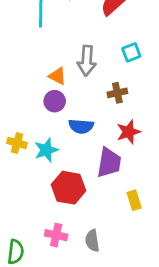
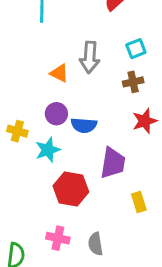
brown cross: (117, 93) -> (133, 82), moved
purple circle: (55, 101) -> (56, 114), moved
red star: (129, 132) -> (145, 121), moved
yellow cross: (17, 143) -> (17, 131), moved

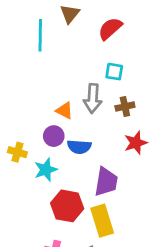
cyan square: (136, 49) -> (114, 72), moved, turned 30
gray arrow: (90, 57) -> (93, 98), moved
orange triangle: (59, 73) -> (64, 111), moved
yellow rectangle: (139, 202) -> (102, 221), moved, size x1.6

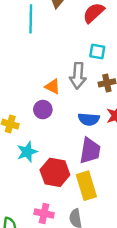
blue semicircle: (79, 147) -> (89, 119), moved
cyan star: (46, 170) -> (27, 152), moved

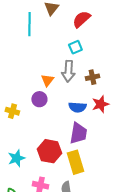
cyan square: (97, 51) -> (75, 47), moved, turned -32
orange triangle: (53, 87) -> (47, 80), turned 40
cyan star: (27, 152) -> (16, 158), moved

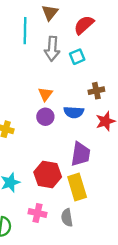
gray arrow: (68, 71) -> (52, 49), moved
purple circle: (39, 99) -> (45, 117), moved
blue semicircle: (77, 107) -> (74, 112), moved

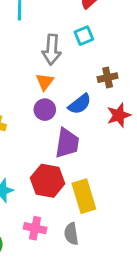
gray arrow: (52, 49) -> (52, 50), moved
blue semicircle: (74, 112) -> (80, 104), turned -42
purple trapezoid: (81, 154) -> (67, 143), moved

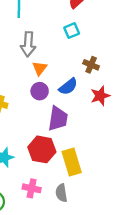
gray arrow: (52, 50) -> (28, 44), moved
brown cross: (108, 78) -> (91, 65), turned 35

